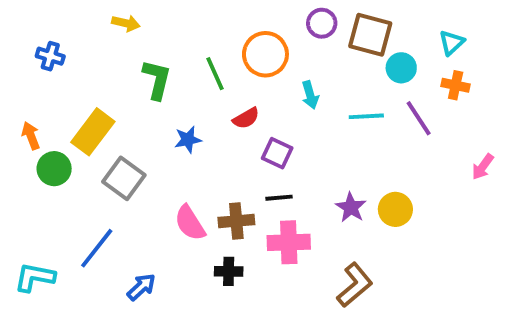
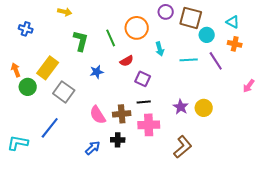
cyan triangle: (452, 43) -> (233, 22), turned -48
blue arrow: (141, 287) -> (93, 148), moved

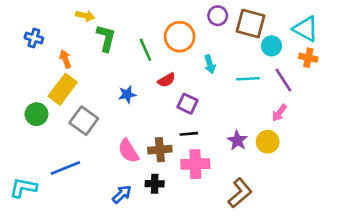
cyan triangle: (233, 22) -> (306, 29), size x1.5
green L-shape: (81, 41) -> (106, 38), moved
orange arrow: (16, 70) -> (65, 59), moved
pink arrow: (249, 86) -> (279, 113), moved
blue line: (50, 128) -> (65, 168), turned 30

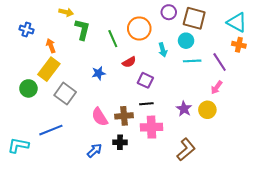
cyan circle: (272, 46) -> (186, 41), moved

